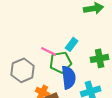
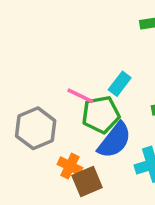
blue semicircle: (69, 77) -> (115, 140), turned 45

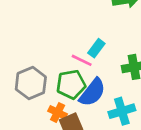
pink line: (80, 96) -> (82, 60), moved
green pentagon: (101, 115) -> (71, 84), moved

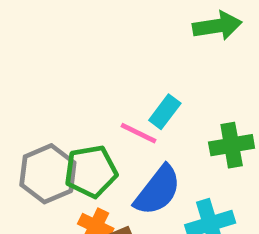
green pentagon: (71, 84) -> (91, 171), moved

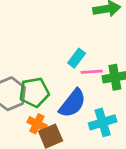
pink line: (139, 133) -> (92, 72), moved, turned -30

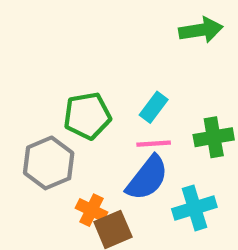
pink line: (92, 72) -> (154, 144), moved
green pentagon: (34, 92) -> (87, 116), moved

